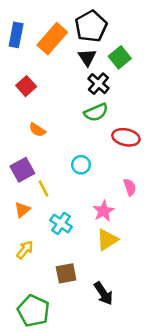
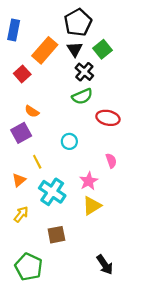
orange rectangle: (52, 39) -> (45, 50), moved
purple square: (22, 170) -> (21, 133), moved
cyan cross: (61, 223) -> (52, 192), size x1.4
black arrow: (103, 293) -> (105, 265), moved

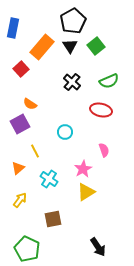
black cross: (84, 72) -> (72, 82), moved
green semicircle: (82, 96) -> (109, 81), moved
cyan cross: (52, 192) -> (49, 179), size x0.7

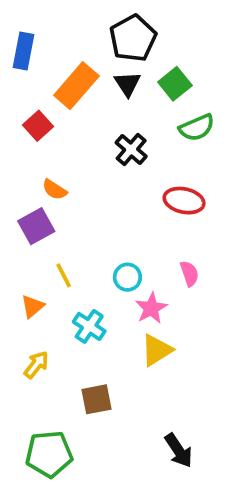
green semicircle: (109, 81) -> (197, 128), moved
cyan circle: (65, 132) -> (127, 277), moved
green pentagon: (27, 249) -> (49, 454), turned -30

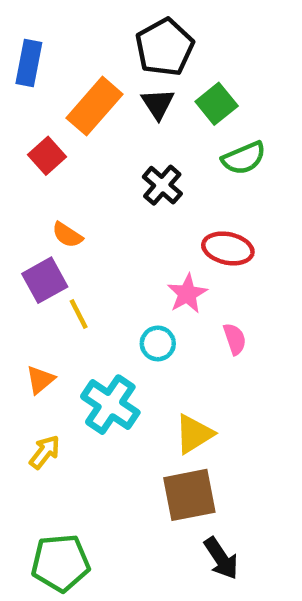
yellow line: (64, 275) -> (79, 314), moved
pink star: (151, 308) -> (187, 294), moved
cyan cross: (89, 326) -> (110, 405), size x1.4
brown square: (96, 399) -> (189, 495), moved, size x1.4

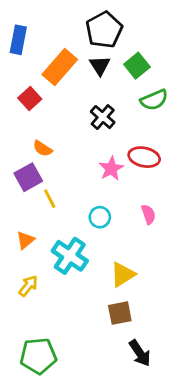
pink star: (187, 294) -> (111, 169), moved
brown square: (189, 495) -> (120, 313), size x0.7

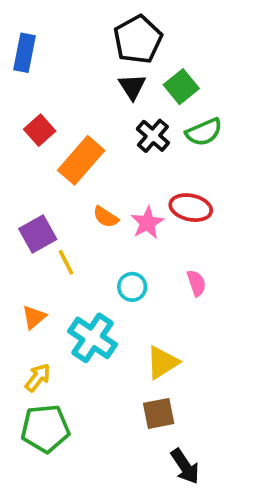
orange rectangle: (60, 67) -> (81, 160), moved
black cross: (103, 117) -> (153, 136), moved
orange semicircle: (43, 149) -> (106, 217), moved
green pentagon: (38, 356) -> (45, 429), moved

